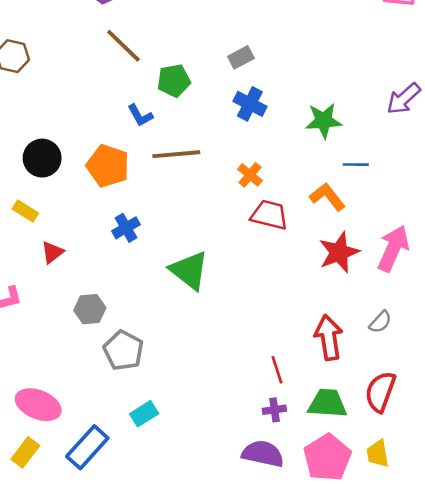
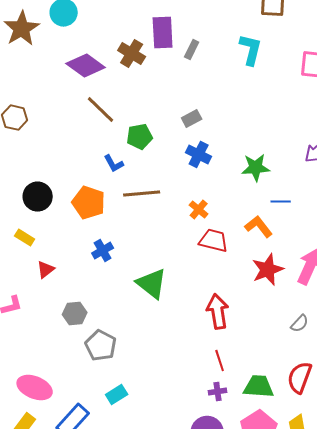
red arrow: (329, 338) -> (218, 312), moved

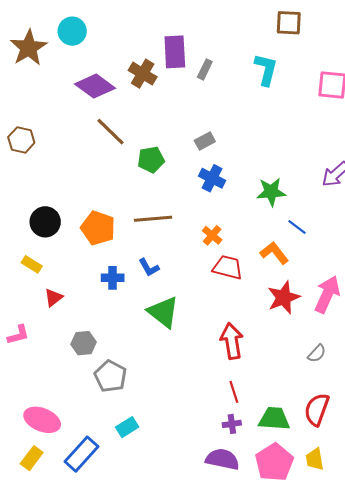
blue L-shape: (114, 164) -> (149, 267), moved
blue line: (281, 202) -> (297, 227), turned 36
blue cross: (103, 251) -> (113, 278), turned 30

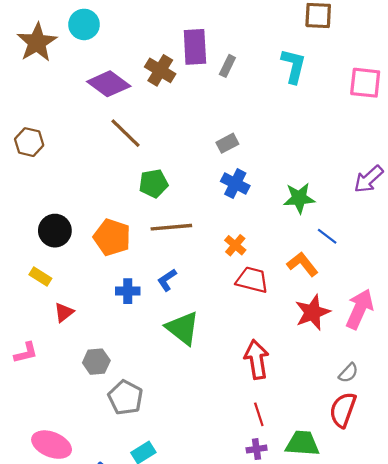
green pentagon: (151, 160) -> (153, 184), moved
blue L-shape: (149, 267) -> (167, 280), turned 85
red semicircle: (317, 409) -> (343, 410), moved

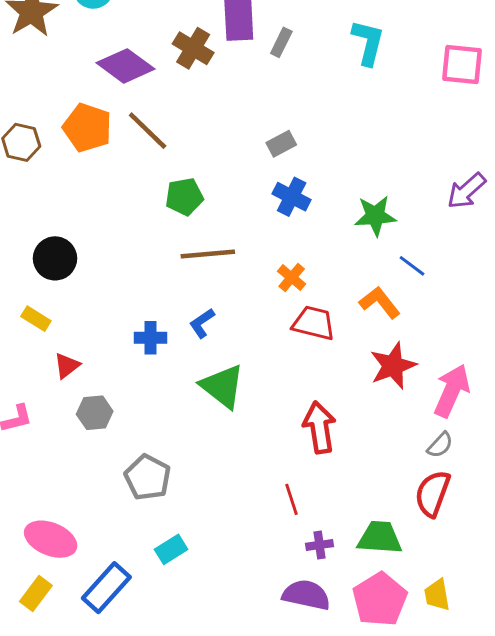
orange pentagon: (112, 237) -> (87, 128), moved
pink arrow: (360, 309) -> (452, 391), moved
gray hexagon: (96, 362) -> (95, 413), moved
red line: (259, 414) -> (292, 499), moved

